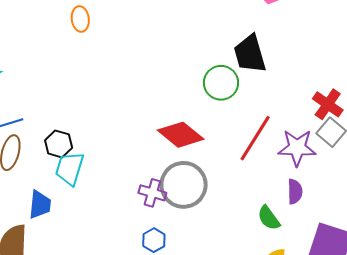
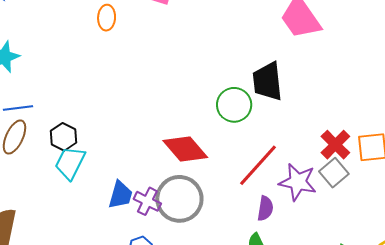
purple semicircle: (295, 192) -> (265, 208), moved
blue trapezoid: (40, 205) -> (120, 195), moved

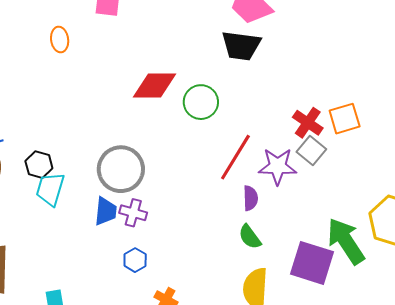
black trapezoid: (267, 81) -> (241, 46), moved, turned -66
red diamond: (185, 149) -> (155, 85), moved, turned -39
gray circle: (179, 199) -> (121, 169), moved

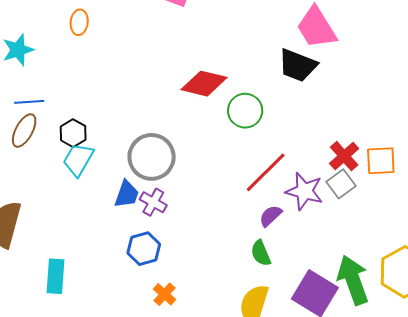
orange ellipse: (60, 40) -> (79, 22), moved
purple semicircle: (250, 198) -> (271, 216), turned -145
blue hexagon: (135, 260) -> (144, 249), size x1.4

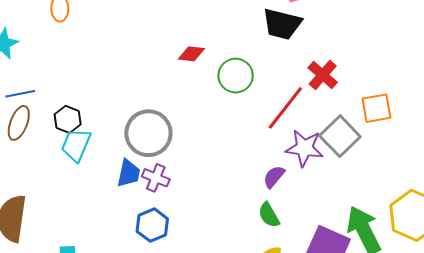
red diamond: (204, 84) -> (191, 54), size x0.6
red cross: (344, 156) -> (323, 75), moved
red line: (266, 172) -> (285, 108), moved
gray square: (341, 184) -> (340, 136), size x1.4

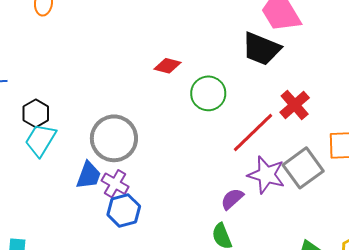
blue hexagon: (152, 225) -> (124, 210), moved

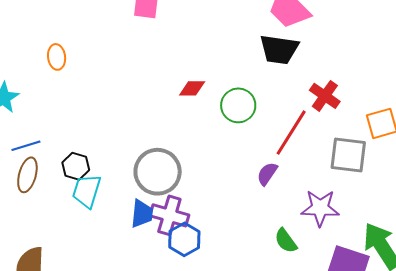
gray square: (303, 168) -> (348, 155), turned -33
purple star: (266, 175) -> (320, 208), moved
purple cross: (115, 184) -> (169, 215), size x1.4
purple semicircle: (232, 199) -> (267, 174), moved

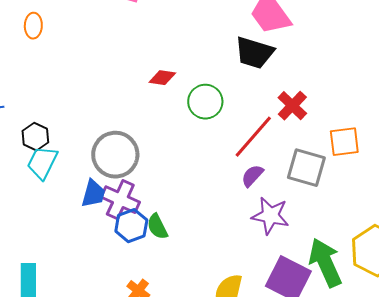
purple semicircle: (267, 174) -> (252, 176), moved
green semicircle: (286, 241) -> (157, 227), moved

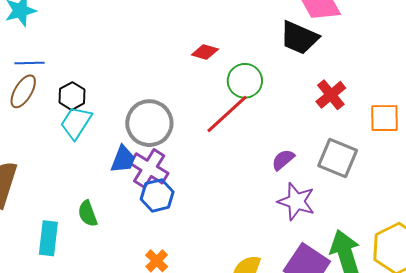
red line: (253, 137) -> (227, 114), moved
orange square: (344, 142) -> (385, 118), moved
green semicircle: (157, 227) -> (88, 214), moved

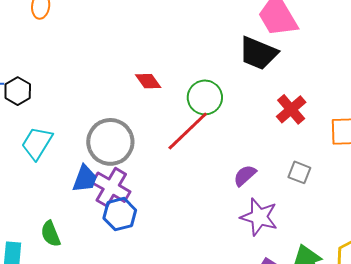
red diamond: (205, 52) -> (148, 81), moved, turned 40
black hexagon: (72, 96) -> (18, 91), moved
gray square: (338, 158) -> (299, 172), size x0.6

